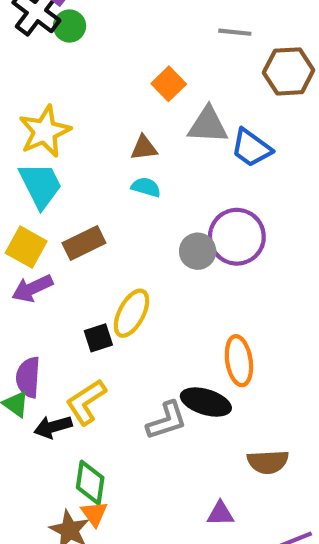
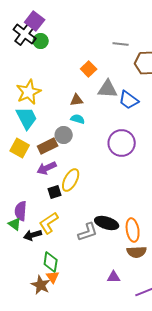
gray circle: (198, 251) -> (64, 135), moved
purple arrow: (32, 288) -> (47, 168), moved
orange ellipse: (239, 361) -> (133, 230), moved

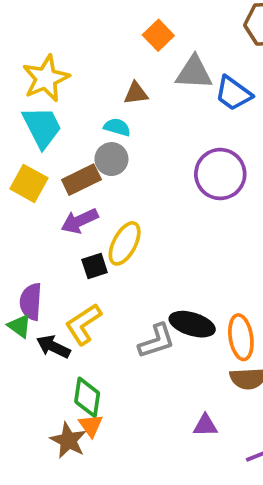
cyan semicircle: (78, 119) -> (117, 127), moved
black arrow: (33, 235) -> (53, 347), turned 42

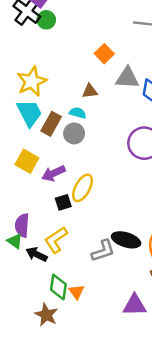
brown rectangle: (81, 180) -> (51, 124), moved, turned -35
yellow square: (29, 183) -> (27, 161), moved
orange triangle: (91, 425) -> (76, 292), moved
purple triangle: (205, 425) -> (135, 305), size x1.5

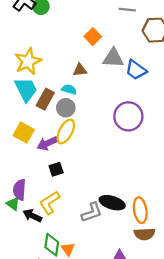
yellow ellipse: (83, 188) -> (66, 131), moved

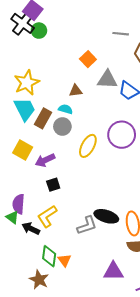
yellow ellipse: (66, 131) -> (88, 146), moved

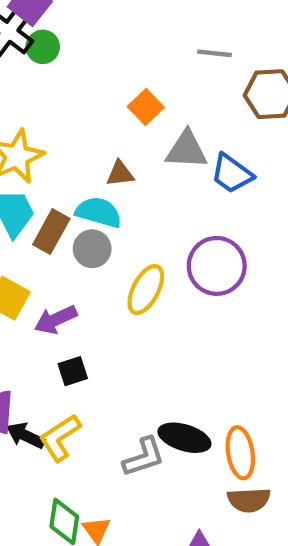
cyan semicircle: (65, 109) -> (99, 212), size x1.5
black arrow: (31, 229) -> (26, 436), moved

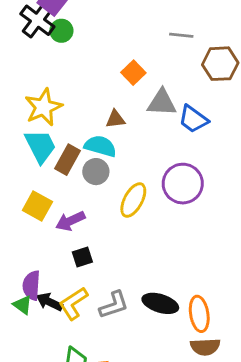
gray L-shape: (144, 457) -> (114, 305), moved

